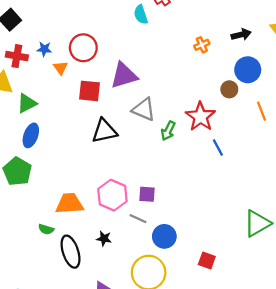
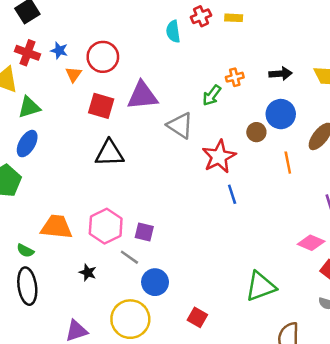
gray triangle: (144, 109) -> (180, 125), moved
green arrow: (168, 131) -> (212, 95), moved
black ellipse: (71, 252) -> (27, 286), moved

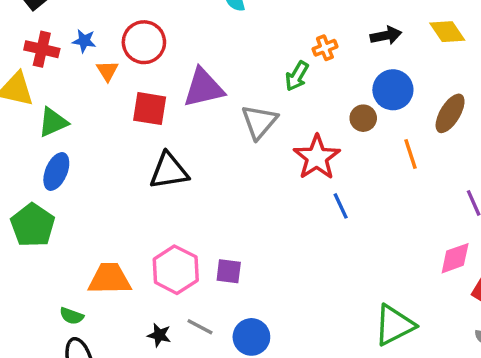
gray triangle: (180, 125) -> (259, 122), turned 44
pink diamond: (311, 243) -> (455, 258), turned -36
gray line: (129, 257) -> (200, 327), moved

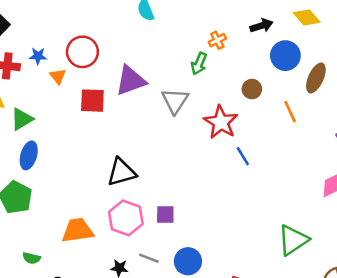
blue circle: (393, 90) -> (285, 56), moved
black triangle: (169, 171) -> (121, 172), moved
green semicircle: (72, 316) -> (32, 258), moved

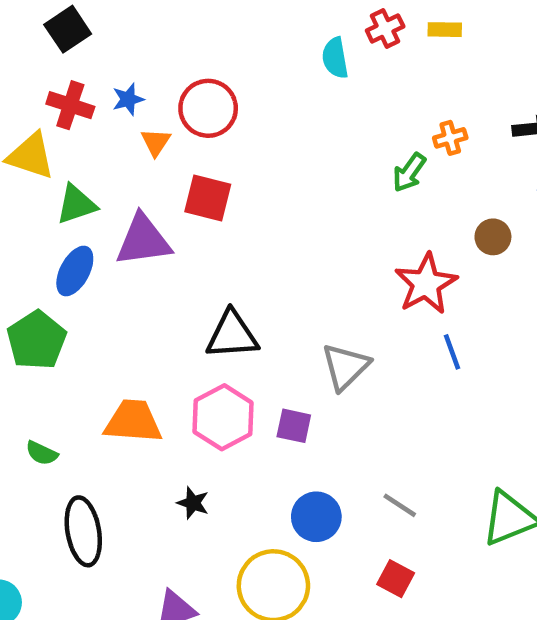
blue star: (38, 56) -> (128, 99), turned -30
purple triangle: (131, 81) -> (143, 240), moved
gray triangle: (175, 101) -> (345, 367), moved
gray line: (149, 258) -> (400, 505), moved

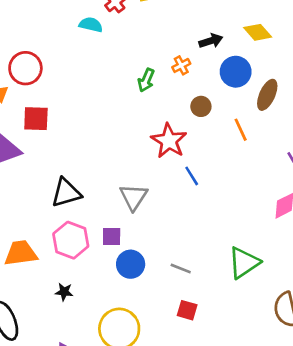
cyan semicircle: (335, 58) -> (91, 25), turned 125
orange cross: (450, 138) -> (181, 65), moved
blue circle: (316, 517) -> (131, 264), moved

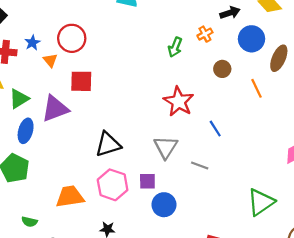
red star: (169, 141) -> (179, 102), moved
gray line: (181, 268) -> (200, 165), moved

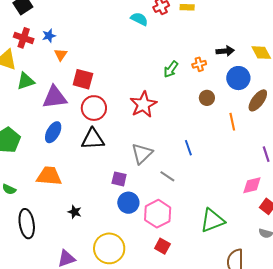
red circle: (72, 38) -> (94, 108), moved
red star: (179, 102) -> (143, 104), moved
blue ellipse: (26, 131) -> (53, 132), moved
pink hexagon: (113, 185) -> (158, 214), moved

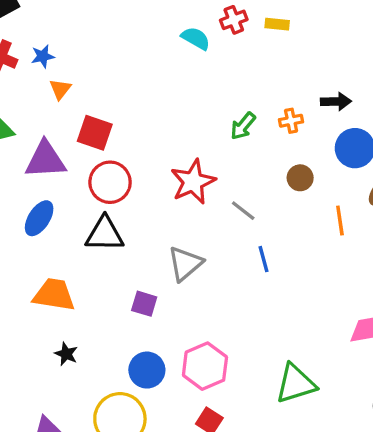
orange trapezoid: (49, 176) -> (54, 295), moved
gray line: (167, 176) -> (243, 211), moved
blue circle: (128, 203) -> (147, 370), moved

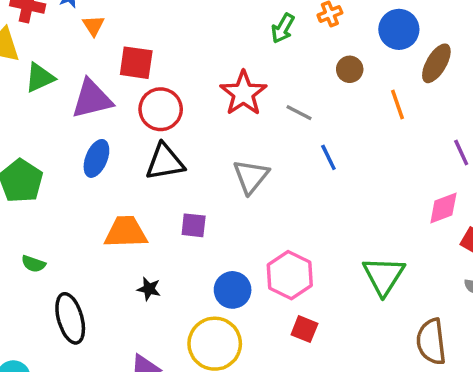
purple square: (144, 304) -> (194, 225), moved
green triangle: (296, 384) -> (384, 276), turned -30

